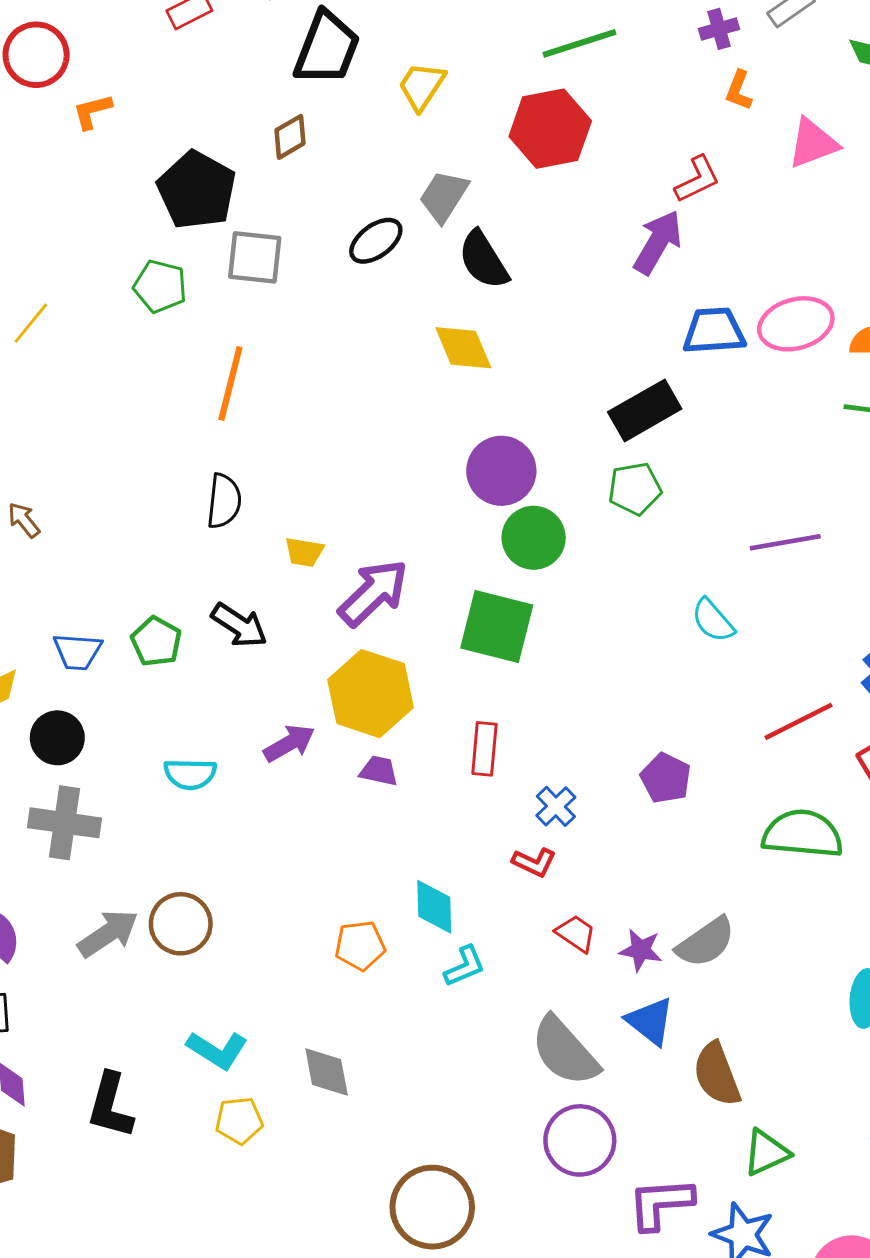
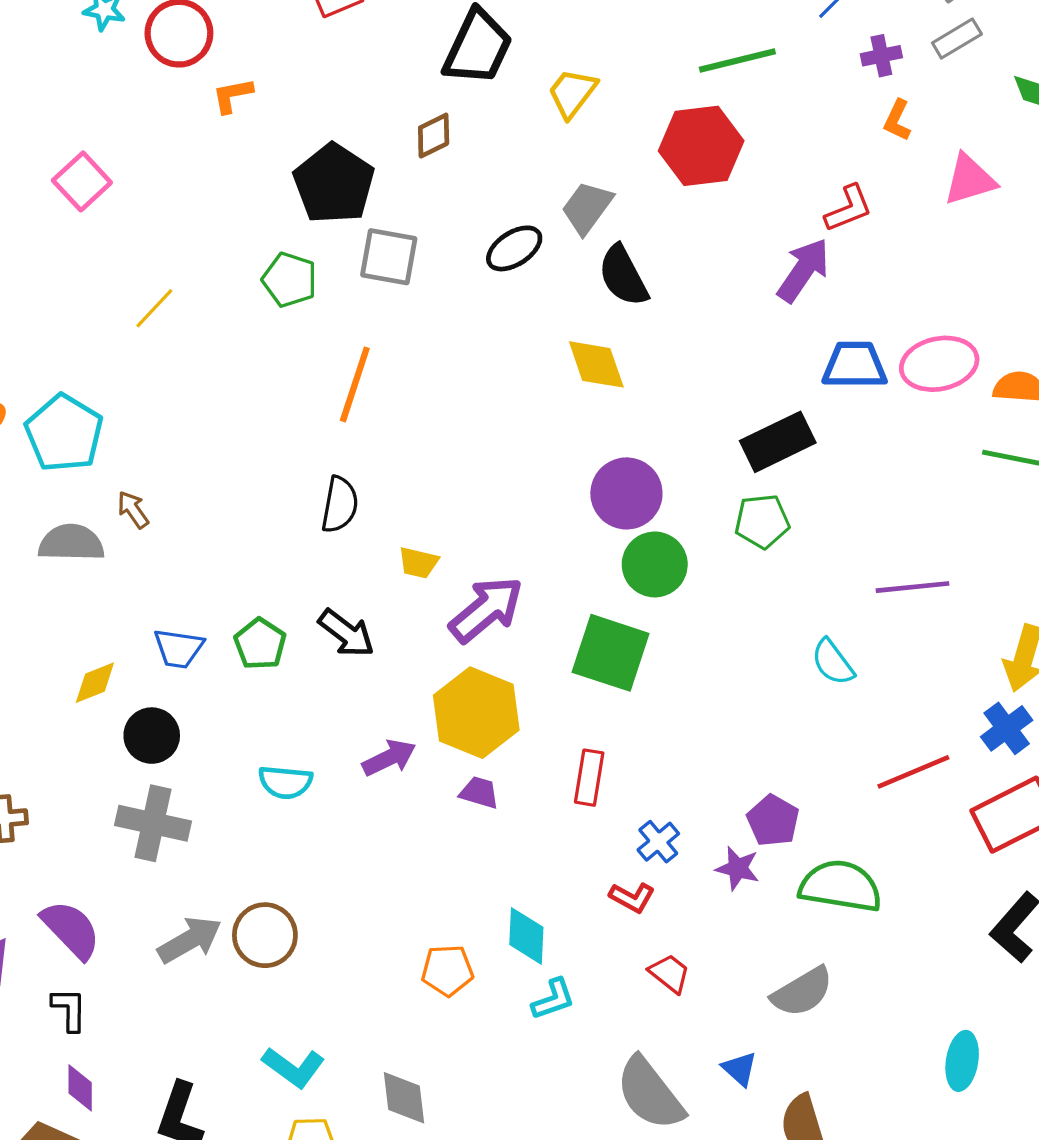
green semicircle: (803, 834) -> (841, 886), moved
purple star: (641, 950) -> (738, 868), moved
blue triangle: (650, 1021) -> (740, 1069), size x0.7

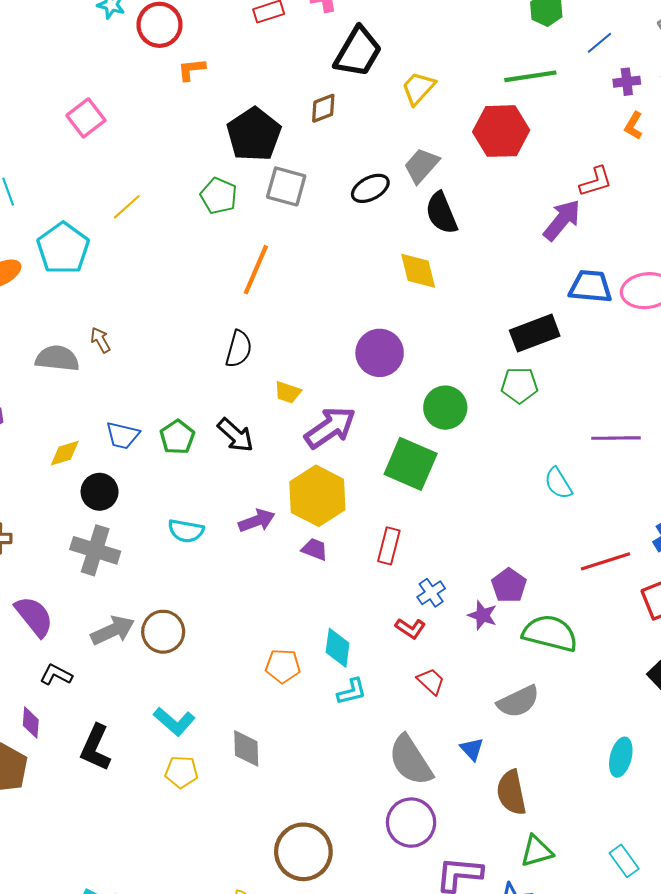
cyan pentagon: (64, 433) -> (63, 248), moved
purple circle: (626, 493) -> (380, 353), moved
black L-shape: (69, 1009) -> (56, 675), moved, turned -68

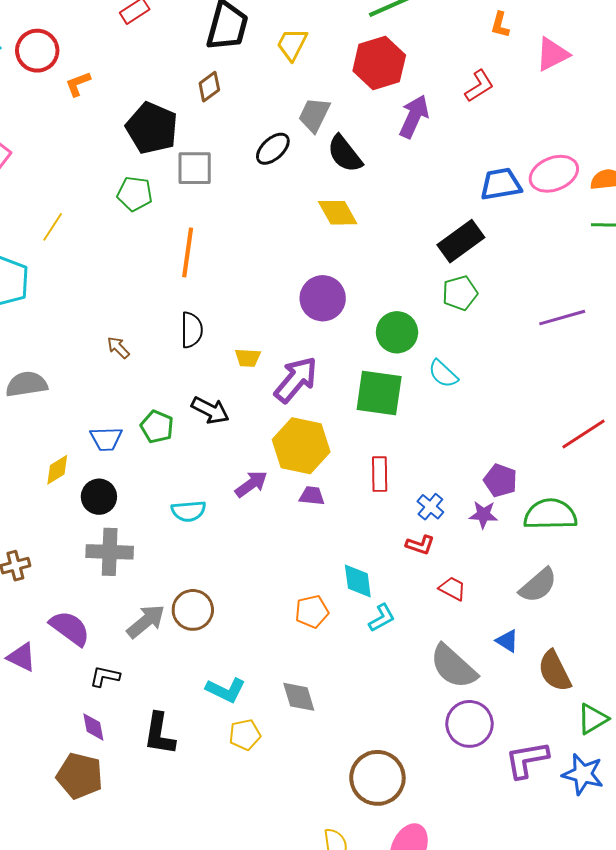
purple arrow: (562, 220) -> (414, 116), moved
brown arrow: (100, 340) -> (118, 348), moved
cyan semicircle: (558, 483) -> (443, 374), moved

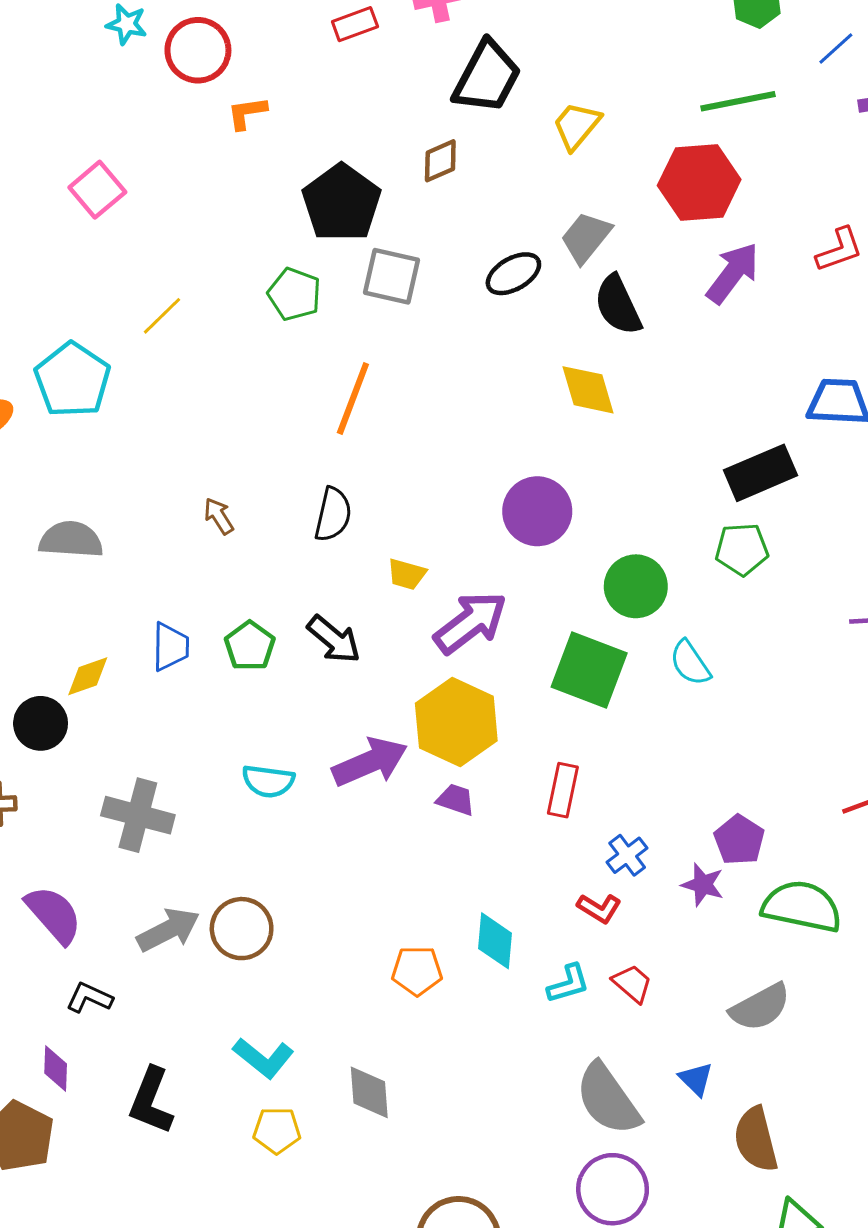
blue trapezoid: (106, 439) -> (170, 647), turned -100
purple arrow: (251, 484) -> (370, 762), size x1.4
black circle: (99, 497) -> (41, 723), moved
cyan L-shape: (382, 618) -> (568, 984), moved

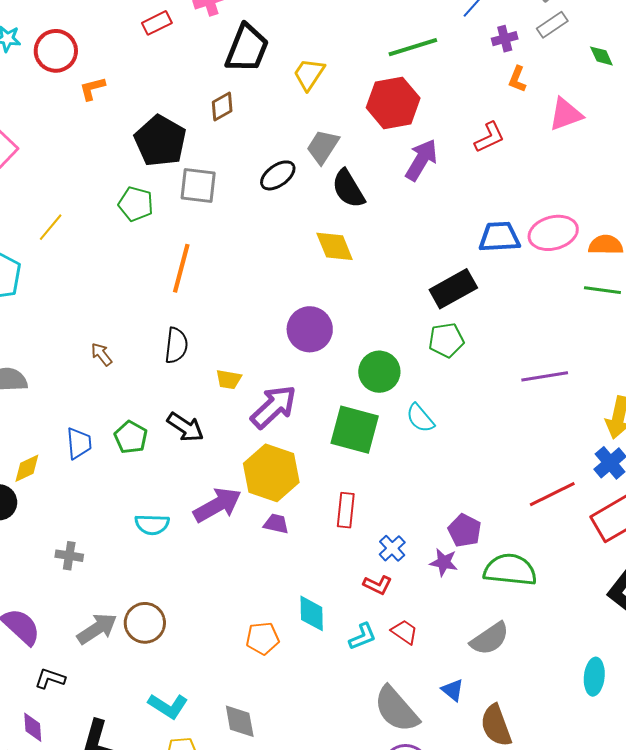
gray cross: (138, 815) -> (69, 556), size x0.6

